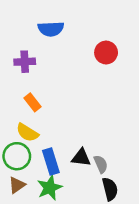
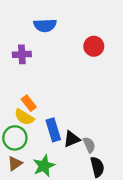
orange rectangle: (33, 102) -> (29, 103), moved
black triangle: (81, 158) -> (72, 139), turned -30
blue rectangle: (51, 161) -> (53, 130), moved

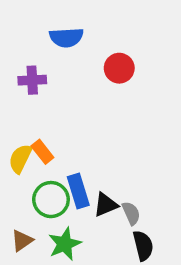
red circle: (94, 46) -> (119, 68), moved
yellow semicircle: (24, 117) -> (20, 159), moved, turned 84
green circle: (15, 138) -> (51, 200), moved

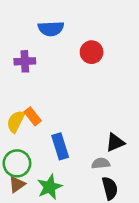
green circle: (51, 200) -> (17, 163), moved
black triangle: (106, 205) -> (115, 142), moved
gray semicircle: (131, 213) -> (101, 163), turned -72

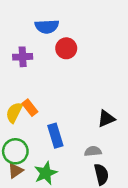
red circle: (92, 52) -> (66, 48), moved
black triangle: (115, 142) -> (106, 119), moved

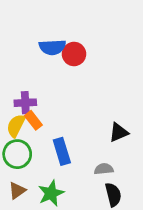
blue semicircle: (47, 27) -> (52, 47), moved
purple cross: (23, 57) -> (25, 103), moved
green circle: (15, 151) -> (17, 154), moved

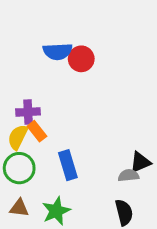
black triangle: (119, 132) -> (140, 162), moved
gray semicircle: (104, 169) -> (128, 175), moved
brown triangle: (17, 191) -> (19, 208), turned 42

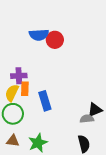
orange rectangle: (37, 131) -> (25, 89), turned 40
blue rectangle: (68, 165) -> (45, 101), moved

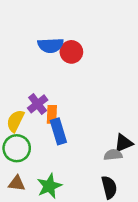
purple cross: (19, 76) -> (38, 104), moved, turned -35
orange rectangle: (25, 89) -> (52, 114), moved

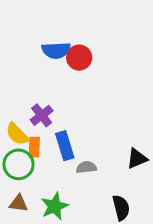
orange rectangle: (52, 114) -> (34, 147), moved
yellow semicircle: (15, 121) -> (17, 134), turned -70
gray semicircle: (113, 155) -> (86, 167), moved

